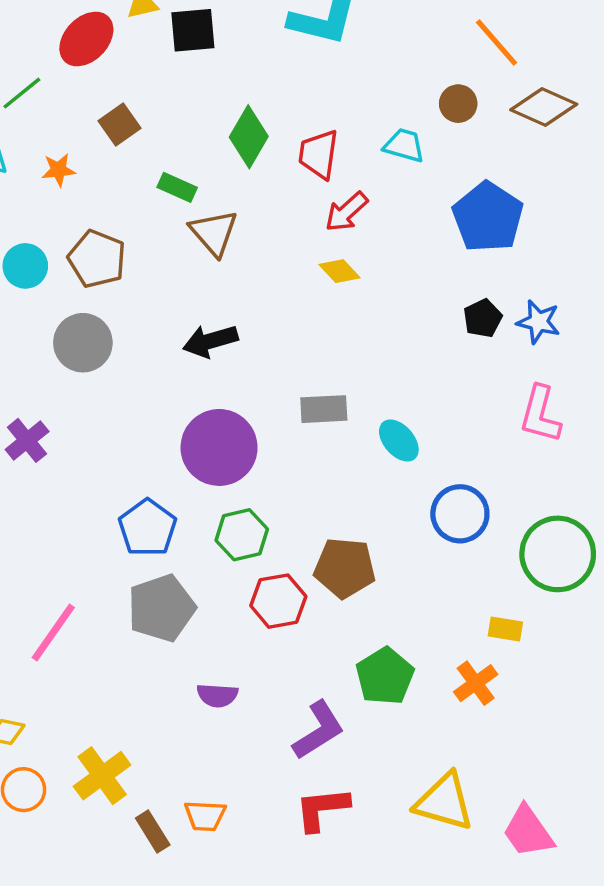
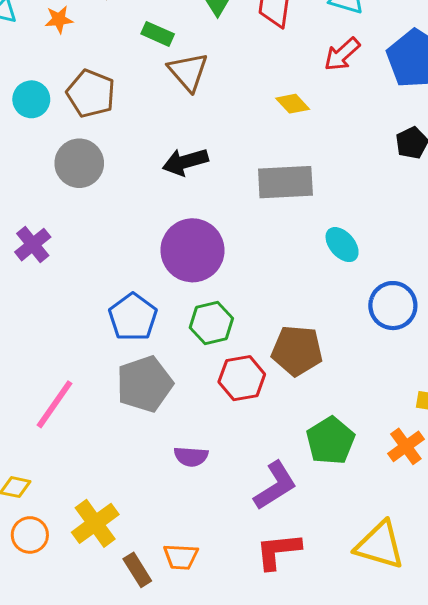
red arrow: (346, 212) -> (342, 54), moved
gray rectangle: (324, 409) -> (285, 182), moved, size x1.4

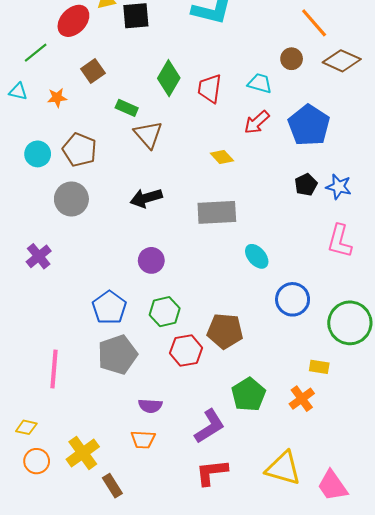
purple circle: (192, 250) -> (151, 260), size x0.6
pink line: (55, 404) -> (54, 369), turned -30
orange trapezoid: (181, 557) -> (143, 440), moved

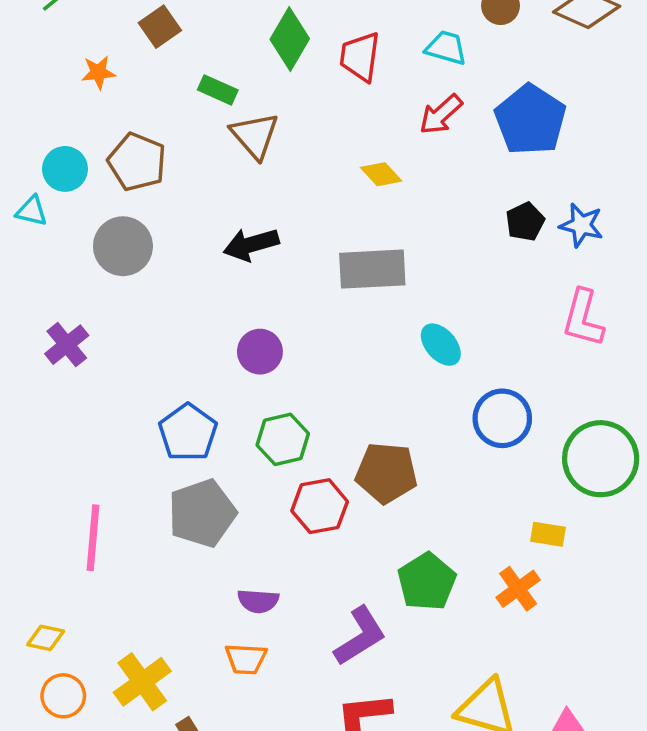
cyan triangle: (18, 92) -> (32, 211), moved

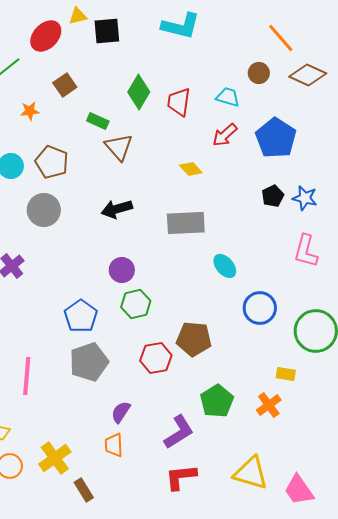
green hexagon: (283, 439) -> (136, 304), moved
purple semicircle: (258, 601) -> (121, 412), turned 120
orange trapezoid: (246, 659) -> (114, 445), turned 85

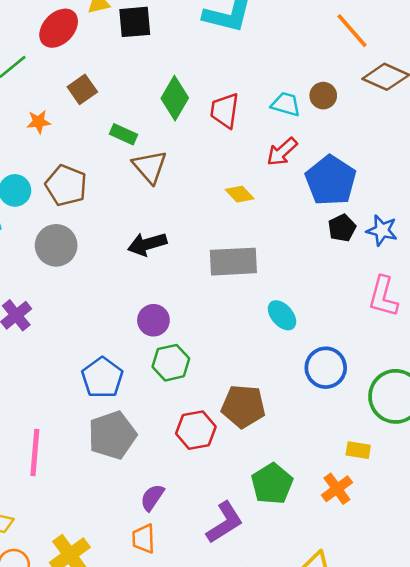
brown circle: (259, 73) -> (323, 96), moved
blue pentagon: (276, 138) -> (331, 180), moved

